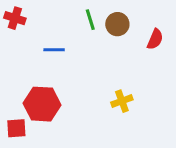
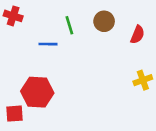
green line: (90, 20) -> (69, 25), moved
yellow cross: (122, 101) -> (143, 80), moved

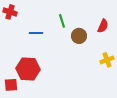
brown circle: (104, 21) -> (79, 36), moved
green line: (69, 25) -> (62, 21), moved

